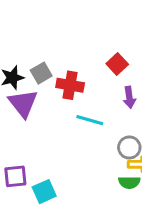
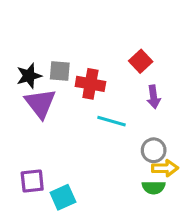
gray square: (41, 73) -> (60, 71), turned 35

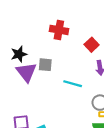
gray square: (60, 71) -> (45, 65), moved
red cross: (90, 84) -> (59, 30), moved

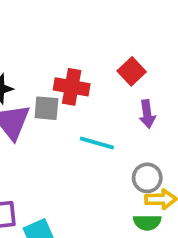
red cross: (59, 30) -> (72, 87), moved

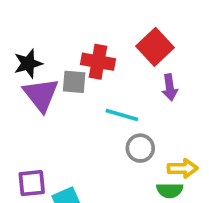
red square: (132, 71) -> (155, 47), size x1.4
gray circle: (147, 178) -> (140, 148), moved

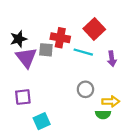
purple arrow: (170, 87) -> (112, 59), moved
cyan line: (122, 115) -> (83, 52), moved
purple square: (32, 183) -> (23, 97), moved

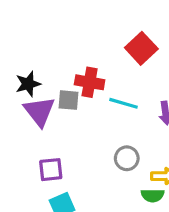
red square: (94, 29) -> (141, 48), moved
purple square: (23, 97) -> (51, 170), moved

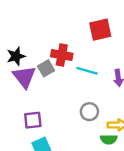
red square: (141, 48) -> (100, 30), turned 30
gray square: (69, 100) -> (46, 68), turned -35

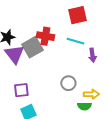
gray square: (46, 68) -> (32, 47), size x1.5
cyan line: (87, 71) -> (75, 41), moved

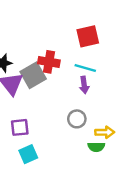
purple arrow: (92, 55) -> (84, 85), moved

